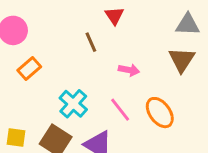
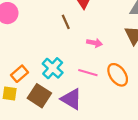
orange rectangle: (29, 69) -> (20, 74), moved
pink line: (120, 110) -> (88, 73), turned -36

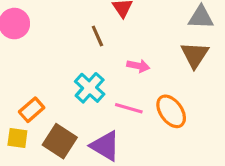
cyan cross: (53, 68) -> (90, 88), moved

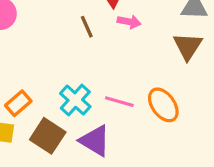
pink arrow: (138, 66) -> (129, 22), moved
cyan cross: (90, 88) -> (75, 100), moved

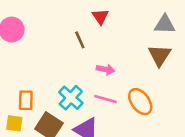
pink arrow: (129, 22) -> (106, 69), moved
orange rectangle: (18, 103) -> (26, 100), turned -48

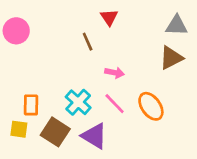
brown triangle: (160, 55) -> (171, 58), turned 30
pink line: (106, 99) -> (115, 104), turned 30

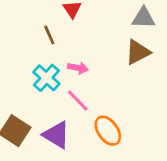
cyan cross: (78, 102) -> (46, 78), moved
orange ellipse: (151, 106) -> (108, 131), moved

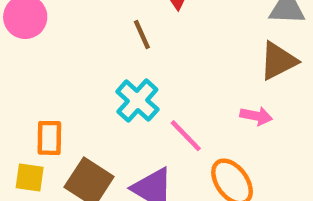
pink arrow: (78, 68) -> (256, 116), moved

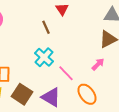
pink arrow: (256, 116) -> (98, 64), turned -56

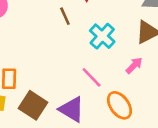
cyan cross: (44, 57) -> (102, 36), moved

